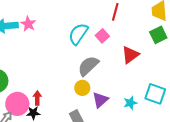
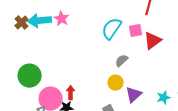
pink square: (102, 36) -> (136, 31), turned 32
red triangle: (130, 55) -> (153, 41), moved
gray semicircle: (88, 66) -> (122, 61), size x0.6

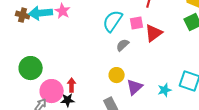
brown cross: (22, 23) -> (23, 15), turned -32
gray semicircle: (122, 61) -> (123, 45), moved

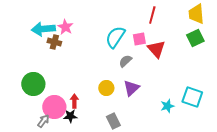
brown cross: (23, 15) -> (54, 42), moved
red triangle: (154, 33) -> (156, 49), turned -36
yellow circle: (117, 75) -> (106, 88), moved
purple triangle: (135, 87) -> (131, 88), moved

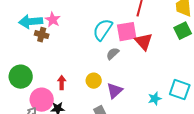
pink square: (139, 39) -> (127, 32), size x1.5
purple triangle: (131, 88) -> (115, 91), moved
red arrow: (74, 101) -> (62, 83), moved

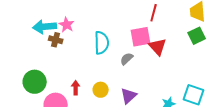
cyan semicircle: (103, 30) -> (102, 43), moved, turned 145
yellow circle: (94, 81) -> (101, 90), moved

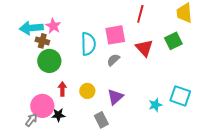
green square: (197, 36) -> (173, 41), moved
pink square: (141, 37) -> (115, 35), moved
green circle: (35, 82) -> (49, 61), moved

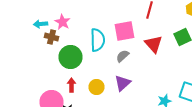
cyan arrow: (31, 28) -> (40, 24), size x0.6
green circle: (49, 61) -> (70, 57), moved
purple triangle: (115, 97) -> (122, 83), moved

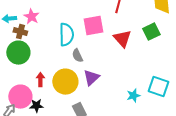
gray semicircle: (122, 56) -> (77, 56), moved, turned -72
green circle: (70, 57) -> (18, 53), moved
yellow circle: (96, 87) -> (65, 82), size x1.6

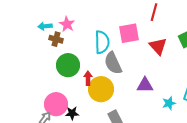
green circle: (18, 53) -> (68, 65), moved
gray semicircle: (77, 56) -> (113, 63), size x1.6
purple triangle: (91, 78) -> (145, 85), moved, turned 42
red arrow: (40, 80) -> (88, 78), moved

